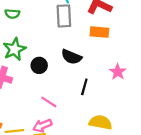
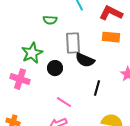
green semicircle: (12, 14) -> (50, 20), moved
gray rectangle: (64, 16) -> (73, 43), moved

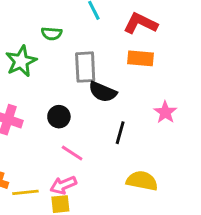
green star: (32, 53) -> (21, 61), moved
black circle: (55, 68) -> (59, 117), moved

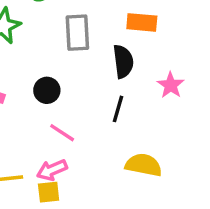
black semicircle: (103, 92) -> (123, 61), moved, turned -120

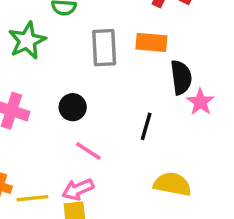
orange rectangle: (142, 22) -> (151, 42), moved
black semicircle: (123, 61) -> (181, 77), moved

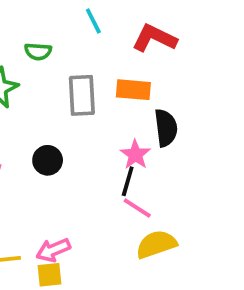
pink star: (200, 102) -> (135, 155), moved
pink line: (88, 151) -> (137, 208), moved
yellow semicircle: (172, 184) -> (156, 244), turned -30

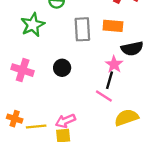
black semicircle: (166, 128) -> (132, 49), turned 85
pink line: (137, 208) -> (104, 96), moved

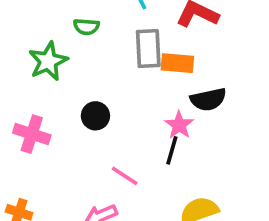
gray rectangle: (82, 29) -> (148, 49), moved
black circle: (62, 68) -> (95, 116), moved
pink line: (104, 96) -> (125, 176), moved

